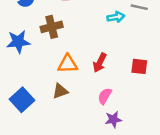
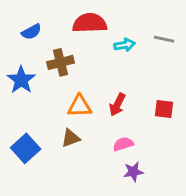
cyan arrow: (116, 17) -> (125, 45), moved
blue star: (18, 42) -> (21, 80), turned -30
pink semicircle: (105, 96) -> (123, 144), turned 42

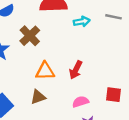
brown cross: (61, 62) -> (30, 36), turned -30
red square: (164, 109) -> (113, 95), moved

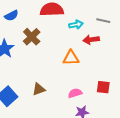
red arrow: (76, 70) -> (91, 40), moved, turned 56
orange triangle: (45, 71) -> (71, 58), moved

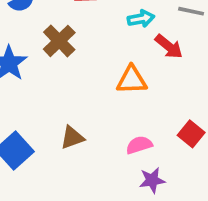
red arrow: (91, 40) -> (169, 46), turned -133
red square: (103, 87) -> (191, 134), turned 32

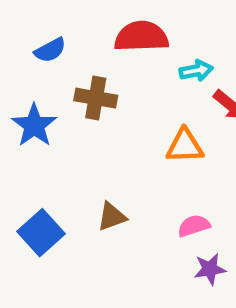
brown cross: (59, 41) -> (96, 98), turned -36

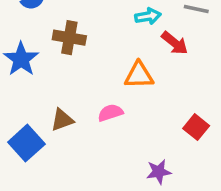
brown triangle: (112, 217) -> (62, 120), moved
pink semicircle: (194, 226) -> (110, 113), moved

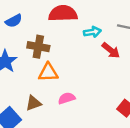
orange triangle: (139, 75) -> (48, 72), moved

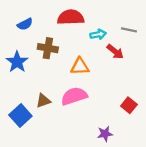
orange triangle: (48, 72) -> (80, 66), moved
pink semicircle: (67, 98) -> (74, 96), size x1.6

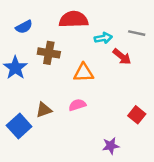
pink semicircle: (74, 96) -> (77, 105), size x0.6

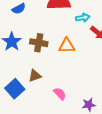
brown cross: (49, 53) -> (39, 43), moved
pink semicircle: (77, 105) -> (60, 94), moved, turned 64

